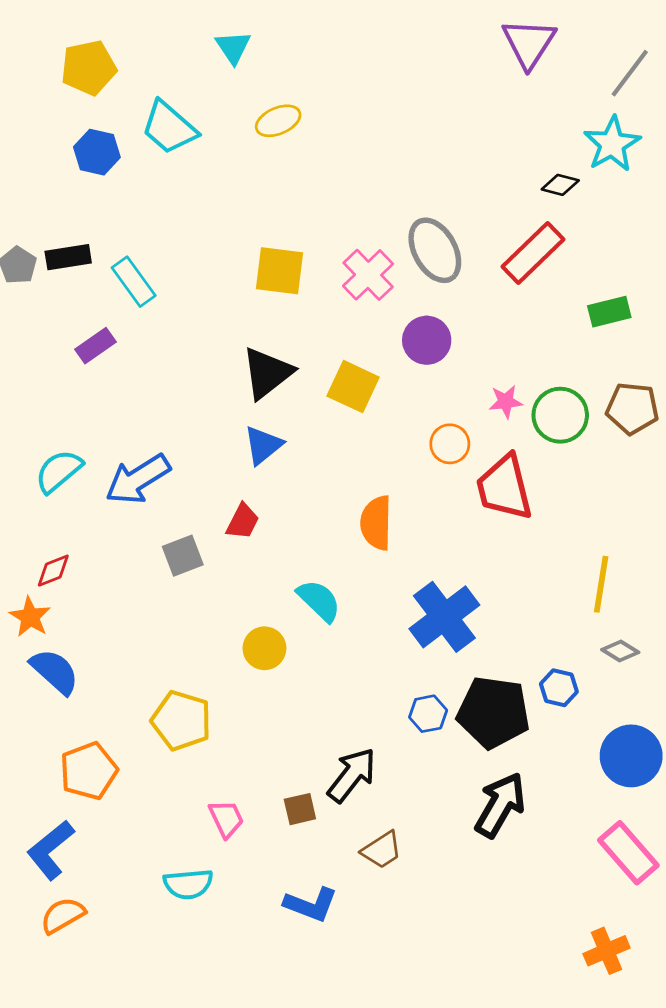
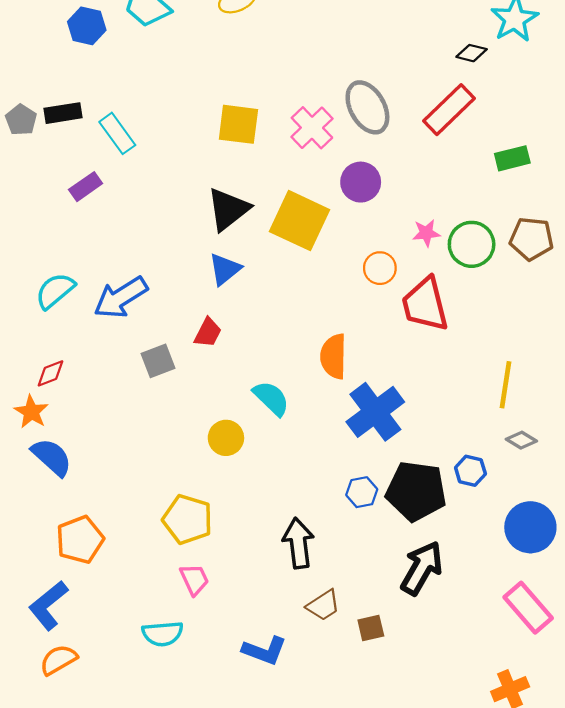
yellow square: (353, 387) -> (300, 221), size x1.4
orange semicircle: (376, 523) -> (333, 356), moved
yellow pentagon: (181, 720) -> (187, 519), moved
black arrow: (352, 775) -> (298, 543), turned -45
brown square: (300, 809) -> (371, 628), moved

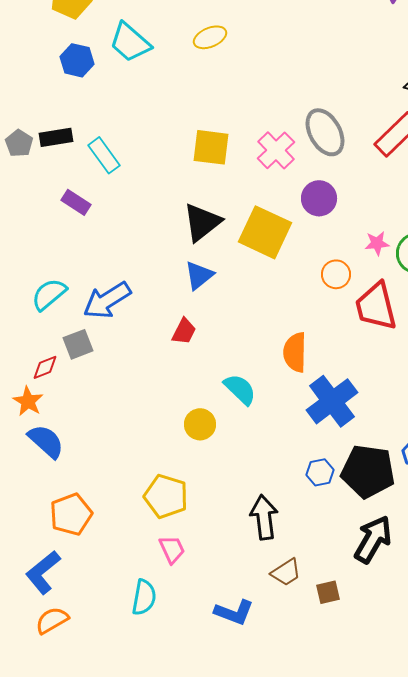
purple rectangle: (86, 187) -> (76, 202), turned 68
gray square: (158, 361) -> (78, 344), moved
cyan semicircle: (163, 634) -> (144, 597), turned -75

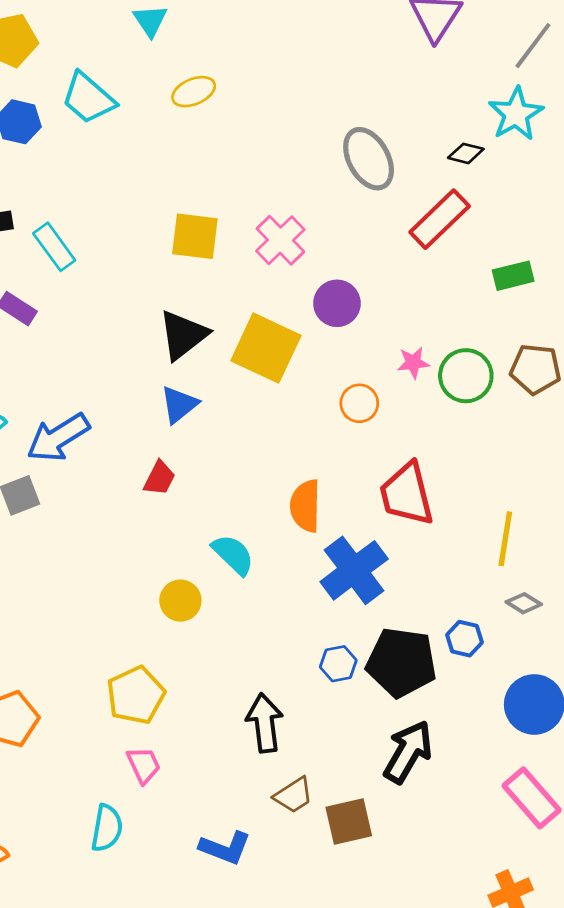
gray ellipse: (325, 132) -> (369, 159), moved
red trapezoid: (376, 306) -> (407, 494), moved
yellow pentagon: (166, 496) -> (136, 695), turned 30
brown square: (328, 592) -> (349, 822), size x1.5

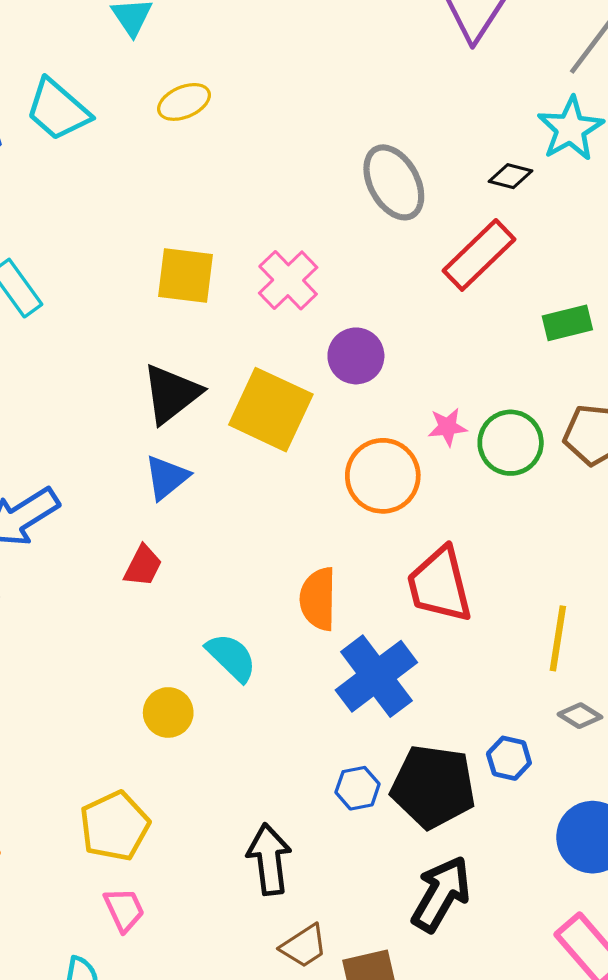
orange circle: (359, 403) -> (383, 476), size x1.6

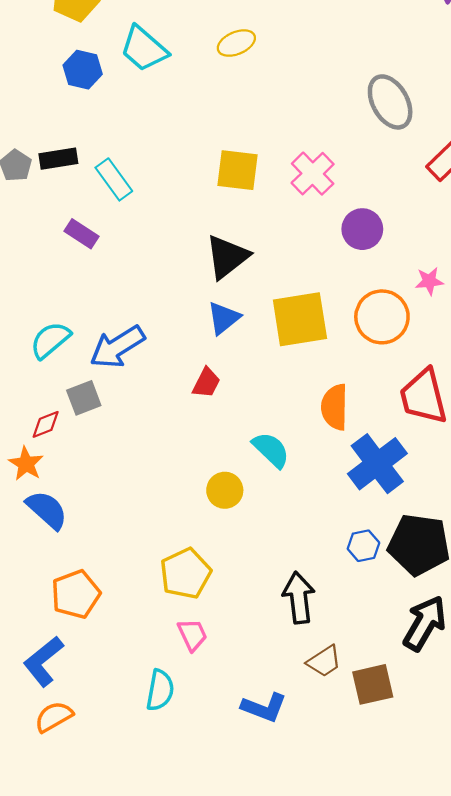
yellow square: (271, 410) -> (300, 319), moved, turned -34

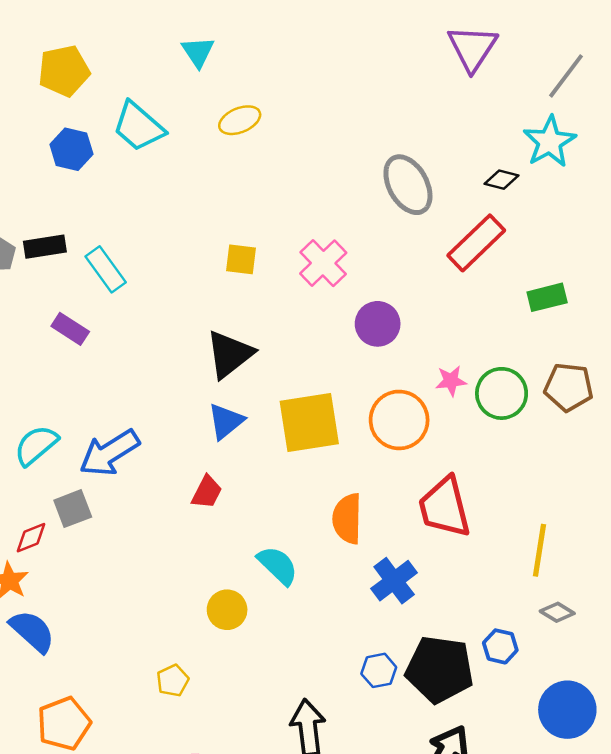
yellow square: (237, 170) -> (241, 259), size x0.7
blue cross: (377, 464) -> (394, 581), size x0.7
yellow pentagon: (185, 573) -> (173, 681), moved, size x0.6

